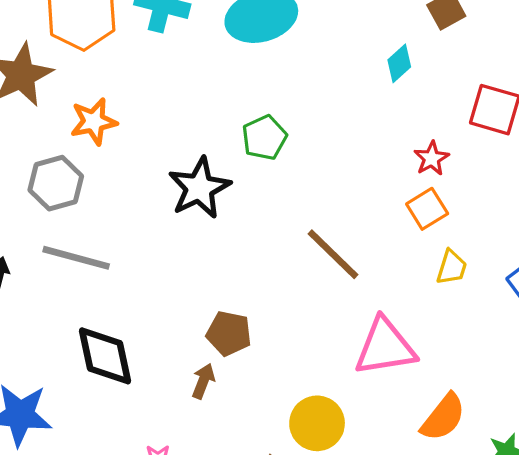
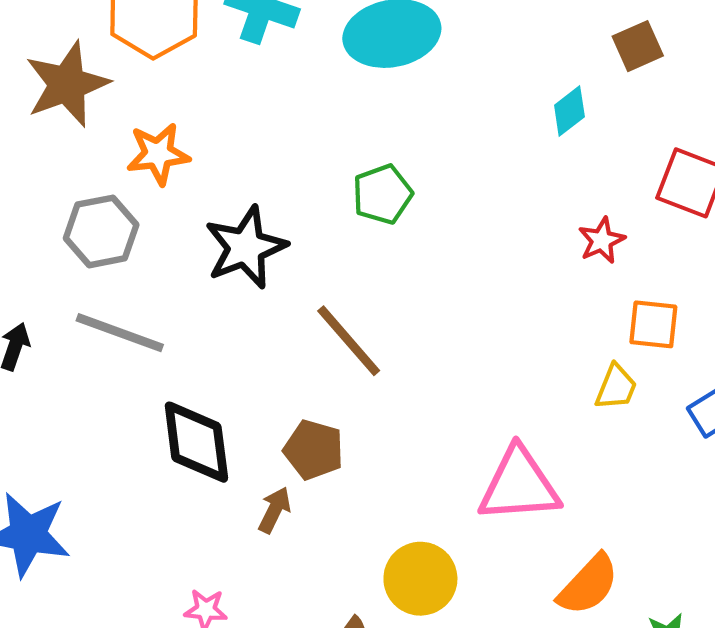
black star: (199, 188) -> (246, 247), moved
orange square: (427, 209) -> (653, 324), moved, turned 33
brown line: (333, 254) -> (349, 341), moved
black diamond: (105, 356) -> (196, 442), moved

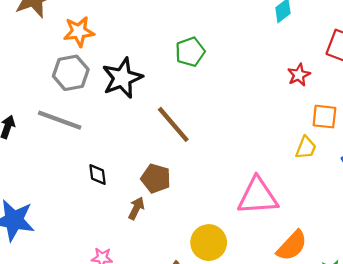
gray hexagon: (101, 231) -> (71, 73), moved
black diamond: (196, 442) -> (98, 175), size x0.5

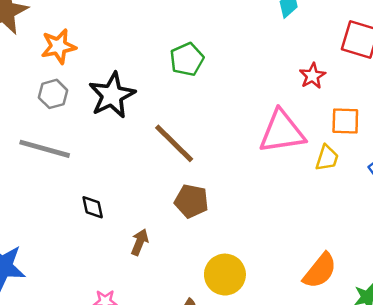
gray hexagon: (71, 73) -> (53, 94), size x0.7
brown pentagon: (156, 178) -> (191, 201), moved
pink triangle: (258, 196) -> (282, 132), moved

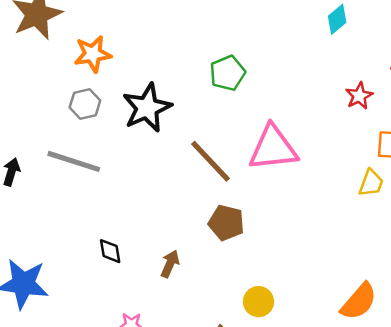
pink triangle: (282, 132) -> (273, 148), moved
black diamond: (93, 207) -> (110, 251), moved
yellow circle: (225, 275) -> (259, 302), size x0.7

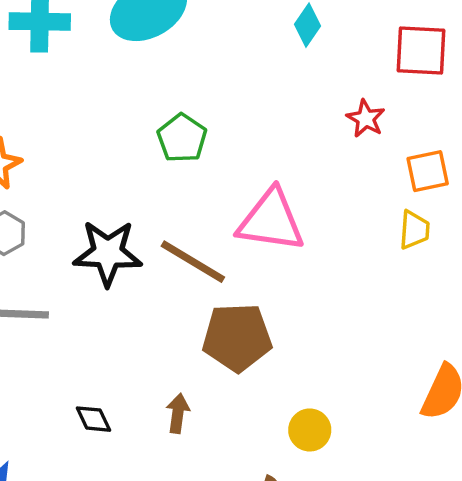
black star: (147, 108) -> (108, 253), moved, turned -30
pink triangle: (273, 148) -> (271, 221), turned 30
brown pentagon: (226, 223) -> (237, 337), size x1.4

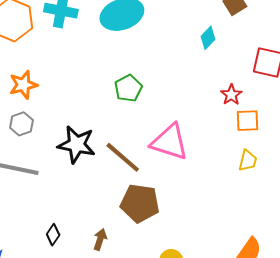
orange square: (428, 171) -> (247, 121), moved
black diamond: (93, 419) -> (53, 235), turned 50

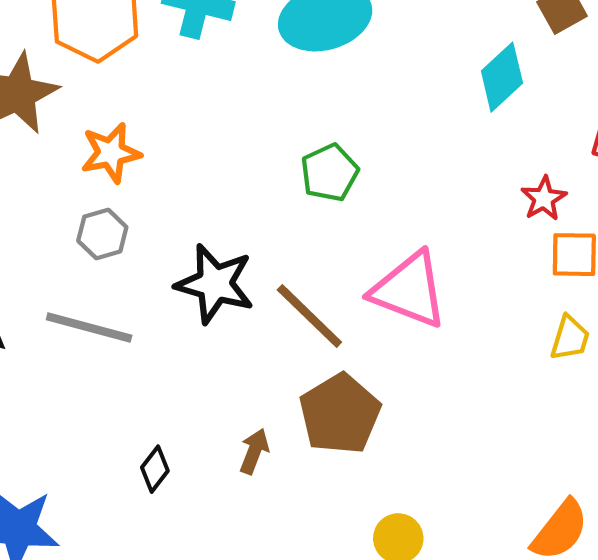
cyan diamond: (208, 38) -> (502, 77), size x1.4
brown pentagon: (140, 203) -> (340, 414), turned 30
brown arrow: (100, 239) -> (254, 451), moved

